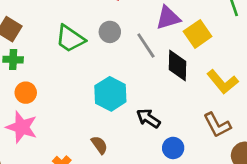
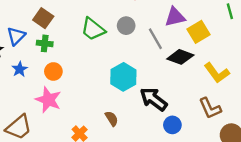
black diamond: (177, 66) -> (180, 57), turned -75
black arrow: (148, 118) -> (154, 99), size x1.4

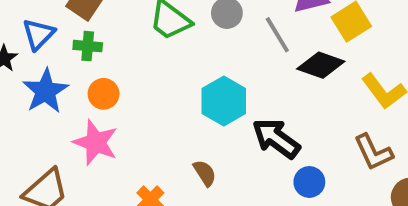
blue star: (20, 69) -> (45, 91), size x1.6

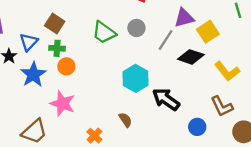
gray line: (277, 35) -> (166, 40), turned 65
orange circle: (104, 94) -> (66, 66), moved
blue circle: (309, 182) -> (197, 127), moved

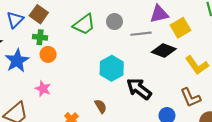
green trapezoid: (104, 33) -> (84, 24), turned -75
gray line: (166, 40) -> (141, 34), turned 48
blue triangle: (29, 42) -> (15, 20), moved
pink star: (62, 104) -> (43, 89), size x0.7

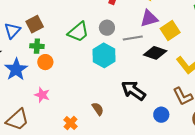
brown square: (39, 14) -> (35, 24), turned 30
cyan hexagon: (112, 68) -> (104, 55), moved

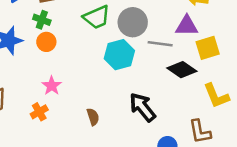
gray circle: (107, 28) -> (133, 22), size x1.5
pink star: (42, 95) -> (52, 86), moved
orange cross: (71, 123) -> (39, 112), moved

